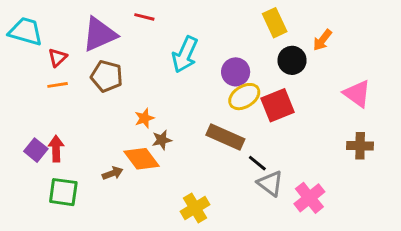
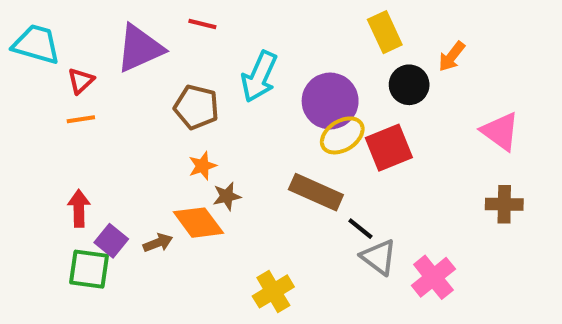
purple circle: (236, 72) -> (330, 101), size x1.4
brown pentagon: (107, 76) -> (196, 107), moved
purple square: (36, 150) -> (111, 241), moved

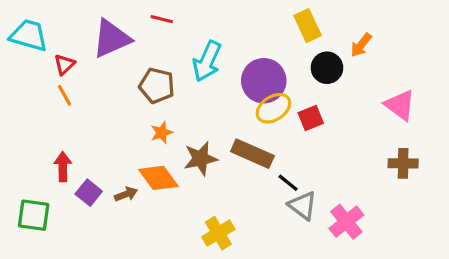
orange line: (81, 119) -> (64, 95), turned 70
red square: (389, 148) -> (311, 118), size x0.7
brown star: (227, 196) -> (201, 158), moved, size x1.5
green square: (89, 269) -> (34, 215), moved

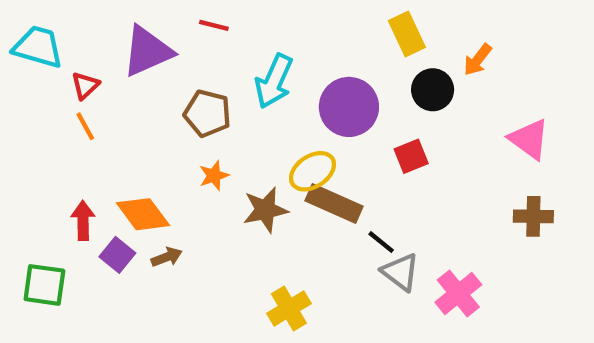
yellow ellipse: (273, 108) -> (313, 171), moved
orange diamond: (158, 178) -> (143, 214), moved

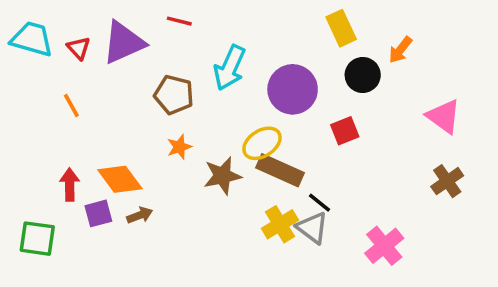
red triangle: (85, 85) -> (79, 48), moved, turned -30
brown cross: (533, 216) -> (447, 181), turned -36
purple square: (117, 255) -> (98, 213), turned 36
gray triangle: (400, 272) -> (312, 228), moved
yellow cross: (289, 309) -> (280, 224), moved

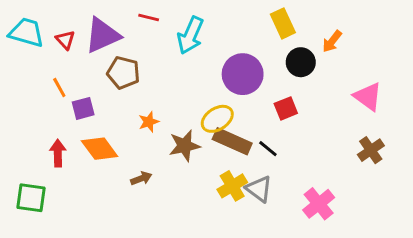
cyan arrow: (230, 68) -> (190, 35), moved
brown pentagon: (174, 95) -> (123, 73), moved
black line: (320, 203) -> (268, 149), moved
purple square: (98, 213) -> (83, 108), moved
brown arrow: (140, 215) -> (141, 178), moved

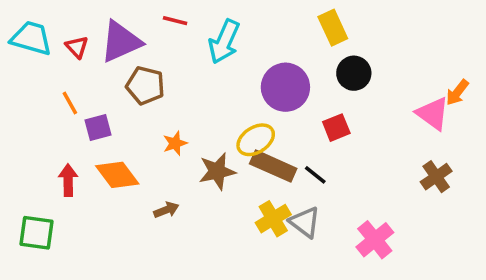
orange arrow: (332, 41) -> (457, 92), moved

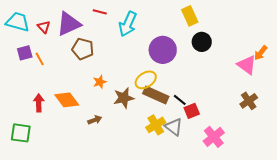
purple square: (98, 128) -> (25, 53), moved
red square: (336, 128) -> (192, 111), moved

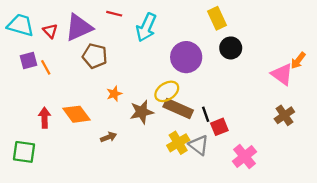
black line: (180, 100) -> (206, 114), turned 32

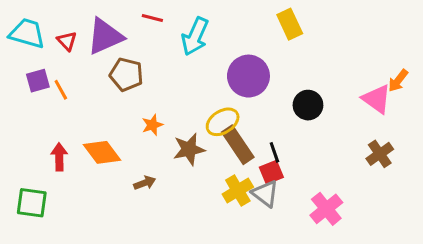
black circle: (231, 48) -> (308, 105), moved
brown rectangle: (178, 109) -> (238, 145), turned 32
red square: (219, 127) -> (271, 172), moved

